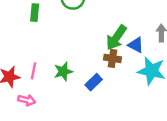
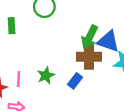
blue triangle: (136, 45) -> (108, 41), size x1.5
brown cross: (113, 58) -> (89, 57), size x1.5

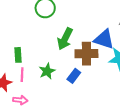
green rectangle: (12, 26) -> (18, 55), moved
green arrow: (90, 37) -> (65, 39), moved

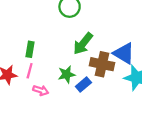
green star: (47, 71) -> (67, 74), moved
pink arrow: (20, 100) -> (41, 90), moved

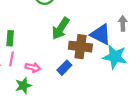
green star: (67, 74) -> (23, 86), moved
pink arrow: (41, 90) -> (33, 67), moved

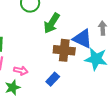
green arrow: (61, 28) -> (52, 23), moved
blue rectangle: (64, 68) -> (53, 79), moved

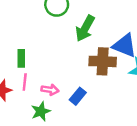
blue rectangle: (53, 79) -> (78, 96), moved

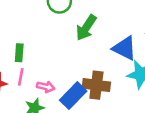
brown cross: (103, 61) -> (96, 85), moved
blue rectangle: (78, 96) -> (73, 96), size x1.5

